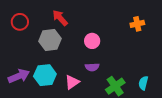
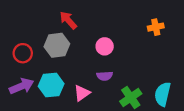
red circle: (20, 22) -> (23, 53), moved
cyan semicircle: (143, 83) -> (163, 94), size x1.5

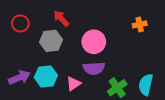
pink circle: (105, 46) -> (94, 42), size x1.5
red circle: (23, 53) -> (20, 23), moved
purple semicircle: (105, 76) -> (94, 68), size x1.5

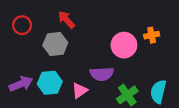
orange cross: (140, 24) -> (152, 35), moved
pink circle: (94, 42) -> (124, 45), moved

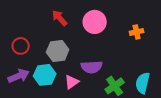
red circle: (22, 25) -> (21, 46), moved
gray hexagon: (55, 44) -> (58, 51), moved
pink circle: (124, 45) -> (95, 22), moved

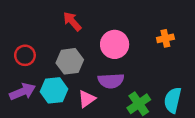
pink circle: (95, 22) -> (115, 44), moved

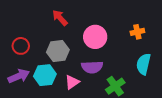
cyan semicircle: (173, 100) -> (143, 64), moved

